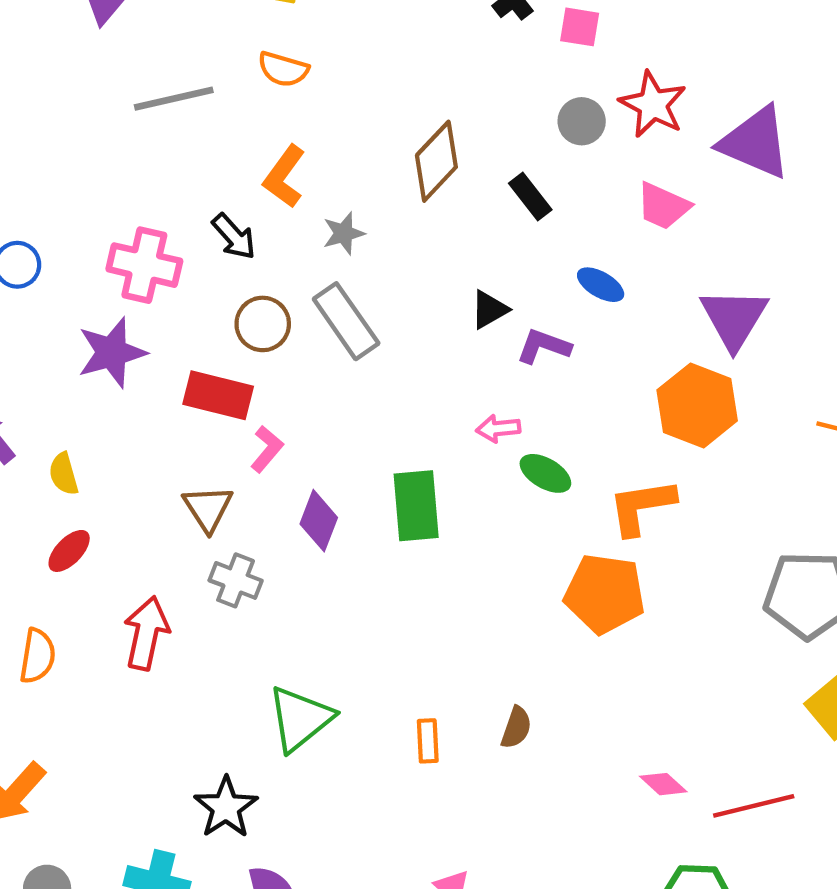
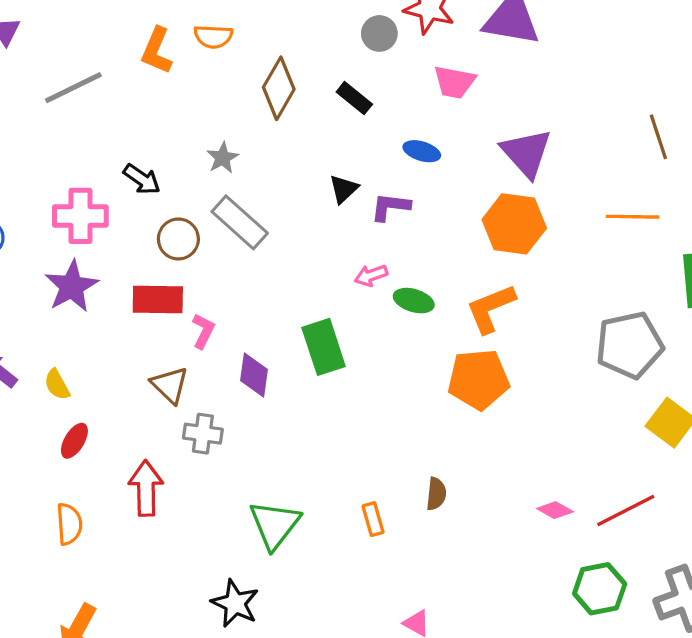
orange semicircle: (283, 69) -> (213, 37), moved
orange L-shape: (284, 177) -> (157, 51), moved

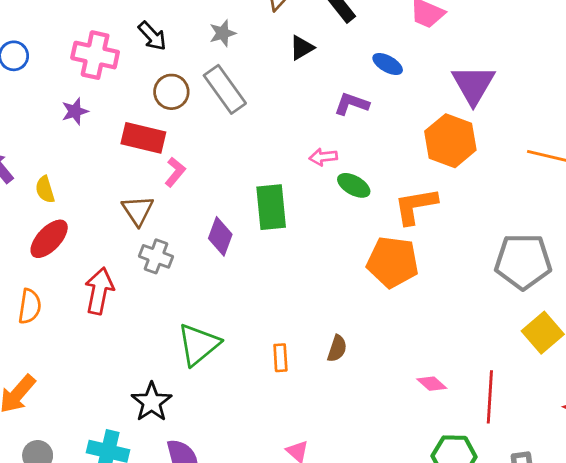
black triangle: (344, 189) -> (302, 48), moved
purple star: (72, 286) -> (75, 111), size x0.6
purple diamond: (254, 375) -> (220, 236), moved
red ellipse: (74, 441) -> (49, 239), size x1.4
red line: (626, 511) -> (490, 397), turned -72

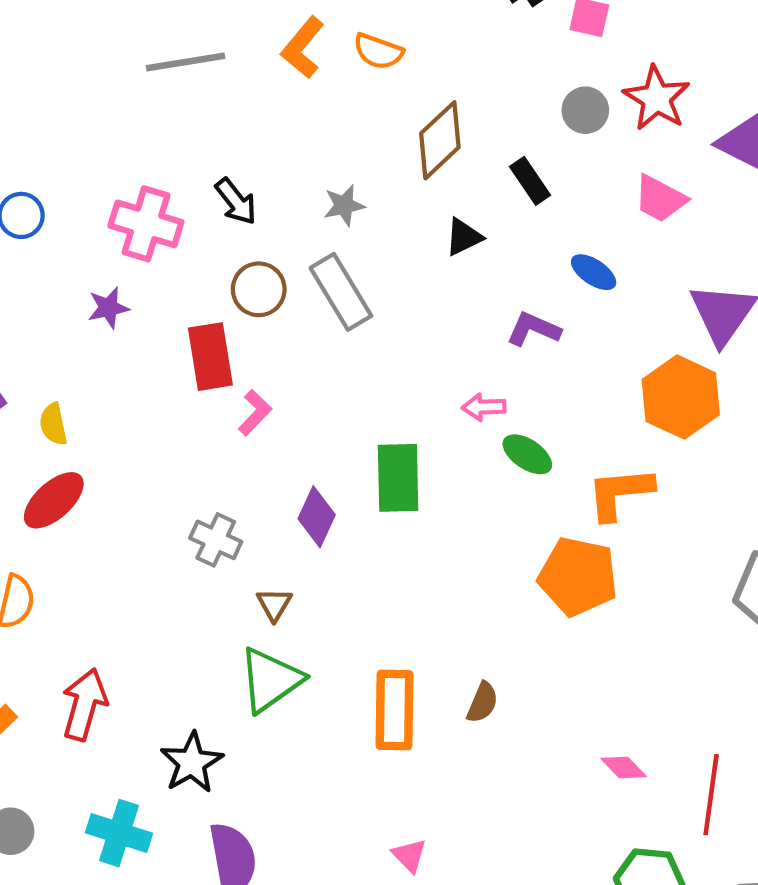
red rectangle: (143, 138) -> (210, 357), turned 63
brown triangle: (138, 210) -> (274, 604), moved, size x0.7
red arrow: (99, 291) -> (84, 704), moved
orange rectangle: (280, 358) -> (394, 710), size x1.8

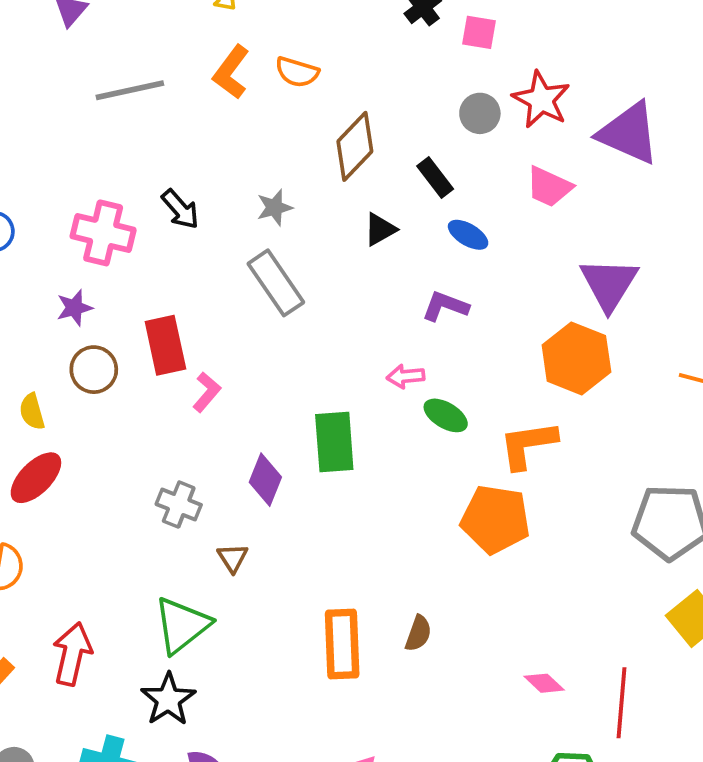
blue ellipse: (594, 272) -> (468, 235), moved
brown circle: (259, 289) -> (94, 370), moved
green triangle: (270, 680) -> (182, 625), moved

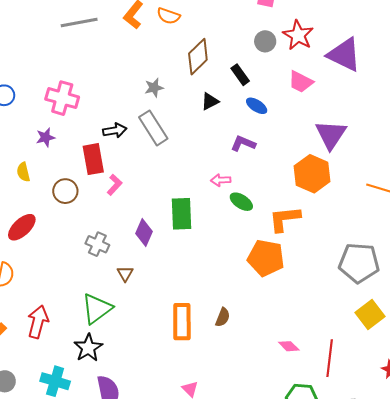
black arrow: (180, 209) -> (115, 130), moved, turned -60
brown circle: (94, 370) -> (65, 191), moved
yellow semicircle: (32, 412) -> (23, 172), moved

